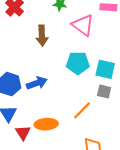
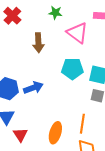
orange line: (82, 110) -> (82, 124), moved, turned -36
orange ellipse: (46, 124) -> (55, 133), moved, turned -70

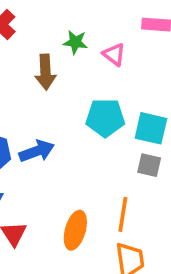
green star: (55, 13) -> (75, 42), moved
pink triangle: (77, 33) -> (114, 54), size x0.6

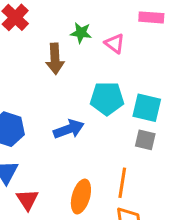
blue arrow: (37, 151) -> (69, 129), moved

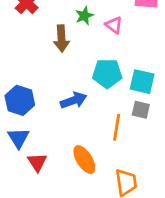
green star: (81, 33) -> (84, 16), turned -30
orange line: (122, 183) -> (117, 127), moved
orange ellipse: (81, 197) -> (84, 160), turned -48

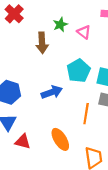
cyan pentagon: (107, 73) -> (79, 71), turned -30
red triangle: (37, 162) -> (23, 142), turned -42

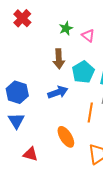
brown arrow: (42, 43) -> (59, 59), moved
red triangle: (23, 142) -> (30, 154), moved

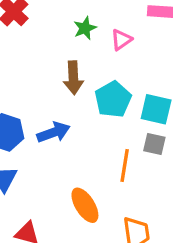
pink triangle: (88, 35) -> (121, 40), turned 48
blue arrow: (58, 92) -> (53, 132), moved

